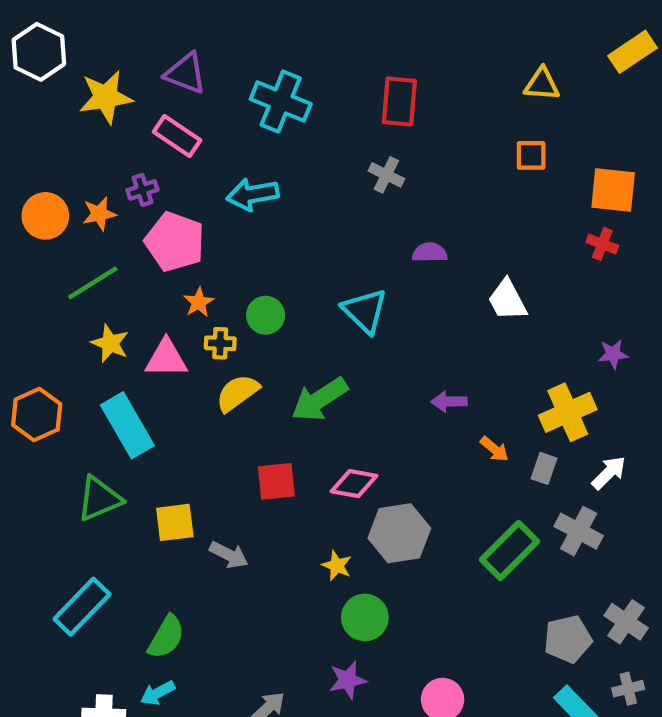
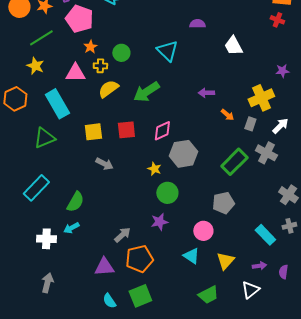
yellow star: (110, 343) -> (35, 66), moved
pink diamond: (354, 484) -> (162, 131), turned -35
yellow square: (175, 522) -> (93, 132), moved
gray pentagon: (568, 639) -> (223, 203), moved

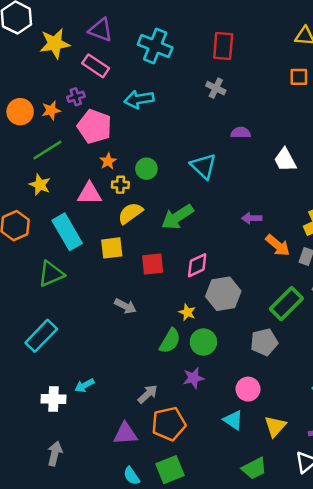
orange arrow: (227, 115) -> (278, 245), size x1.5
yellow square: (93, 132) -> (112, 248), moved
green semicircle: (75, 202) -> (170, 341), moved
gray pentagon: (223, 203) -> (264, 342), moved

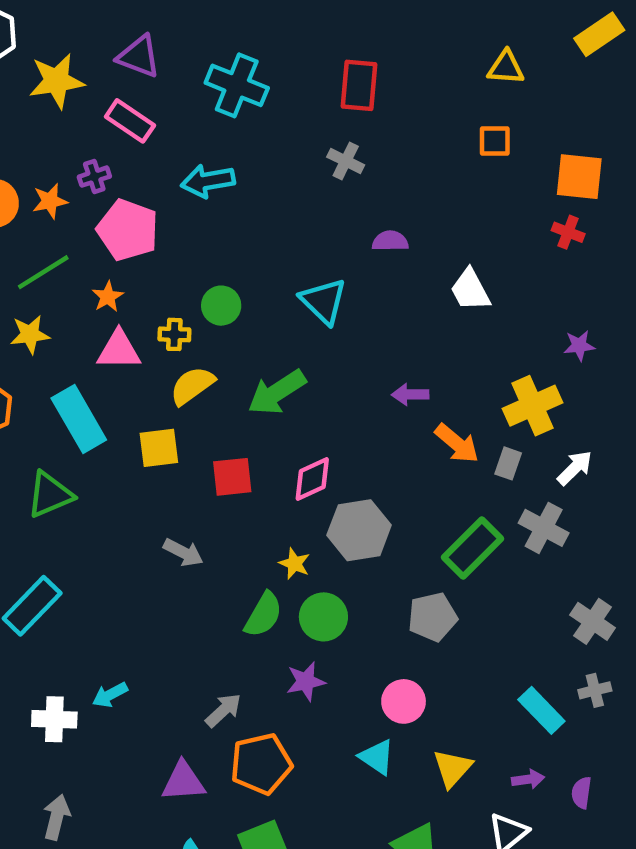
orange star: (108, 161) -> (108, 297), moved
yellow star: (40, 185) -> (30, 334), turned -30

